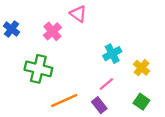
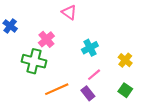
pink cross: (52, 31) -> (46, 39), moved
cyan cross: (112, 54) -> (90, 48), moved

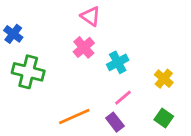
pink cross: (46, 39) -> (84, 47), moved
green cross: (34, 61) -> (28, 72), moved

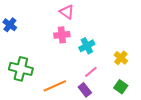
pink cross: (84, 47) -> (62, 35), turned 35
green cross: (28, 72) -> (21, 69), moved

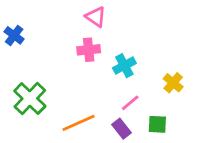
green cross: (21, 69) -> (30, 99), turned 30
green square: (121, 87) -> (157, 124), moved, turned -32

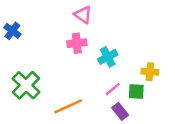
yellow cross: (173, 83) -> (150, 72), turned -35
green square: (157, 124) -> (136, 92), moved
purple rectangle: (122, 129) -> (120, 111), moved

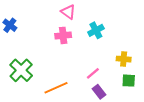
cyan cross: (108, 57) -> (96, 30), moved
green square: (136, 92) -> (129, 81), moved

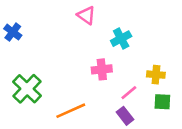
pink cross: (63, 35) -> (102, 69), moved
pink line: (93, 73) -> (129, 93), moved

